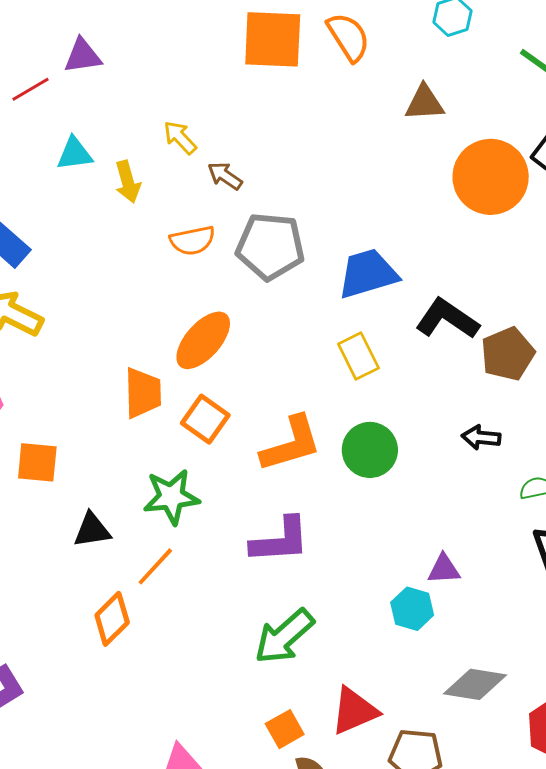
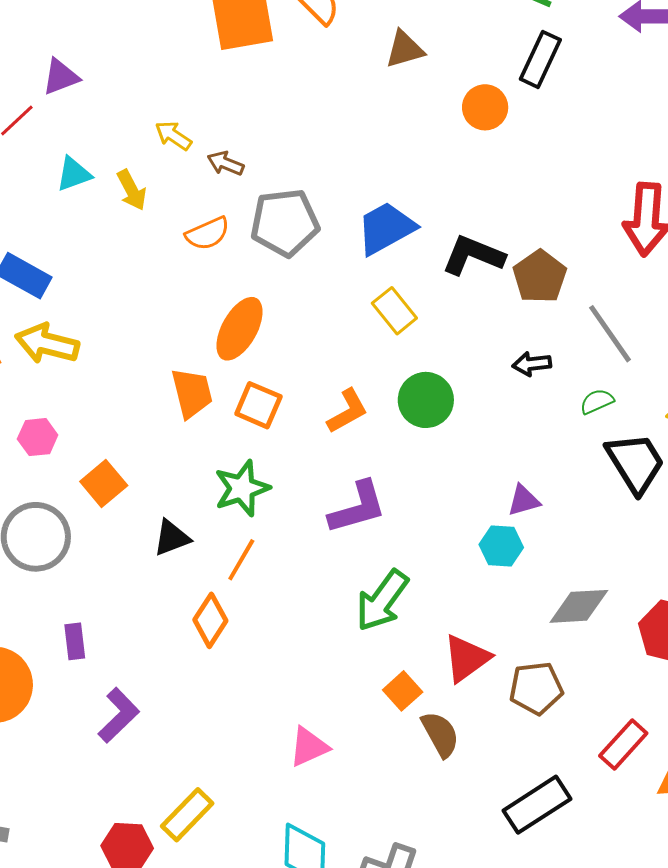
orange circle: (491, 177) -> (485, 107), size x0.6
orange L-shape: (291, 444) -> (348, 411), size x0.7
orange square: (37, 462) -> (104, 484), turned -33

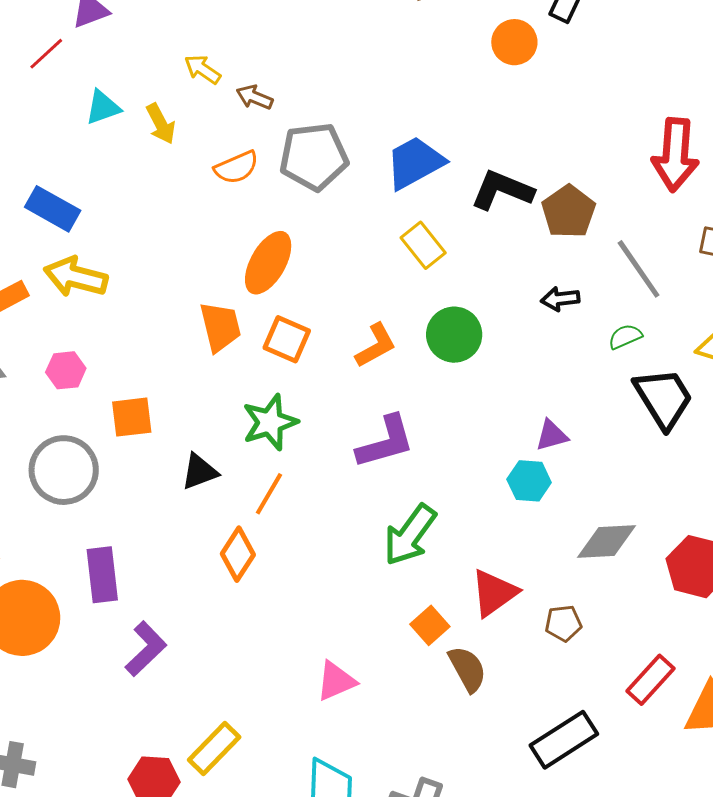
orange square: (104, 484) -> (132, 417), turned 33
purple rectangle: (75, 641) -> (102, 575), size x1.5
brown pentagon: (536, 688) -> (563, 623), size x0.7

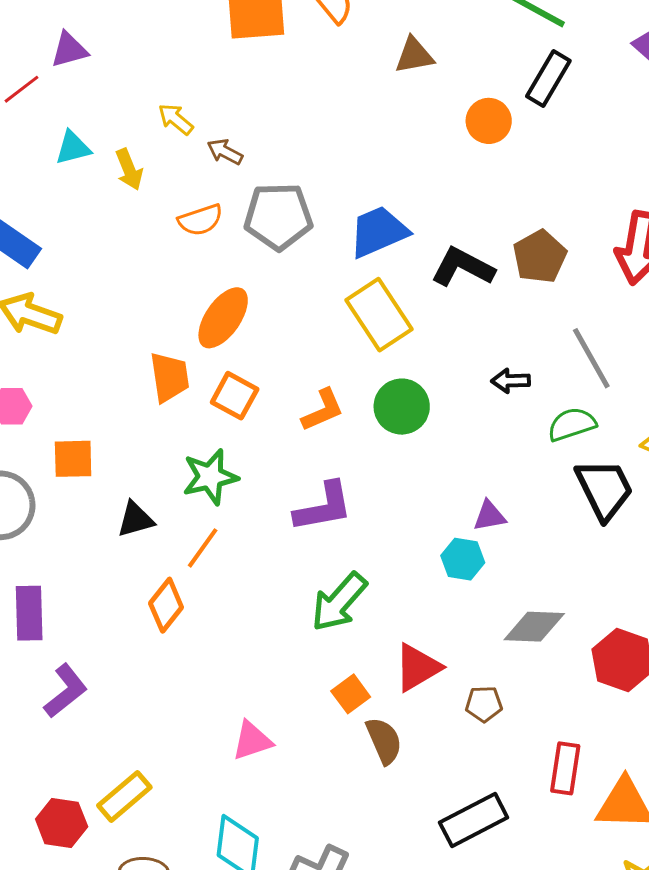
brown pentagon: (569, 212) -> (540, 257), moved
yellow rectangle: (423, 245) -> (379, 315), size x1.5
green semicircle: (625, 337) -> (572, 424), size x1.4
red rectangle: (650, 680) -> (565, 768), turned -39

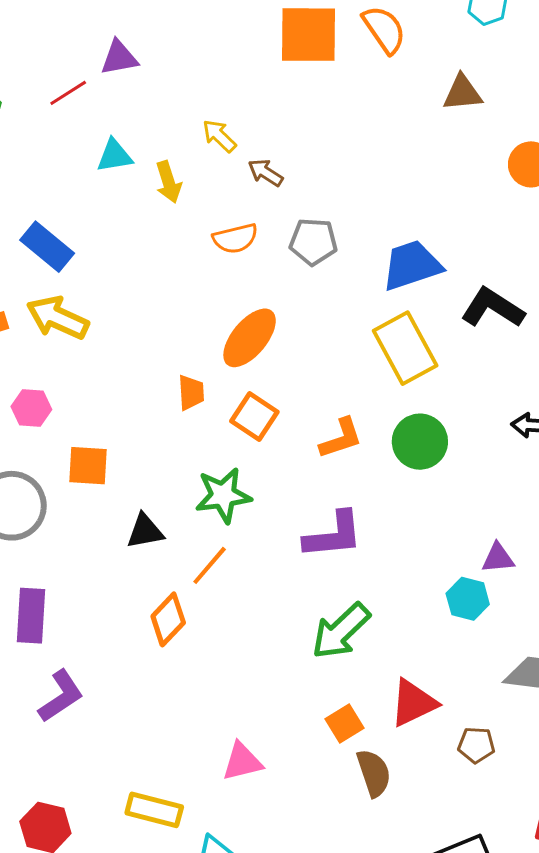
gray pentagon: (278, 216) -> (313, 242), size x0.7
orange trapezoid: (169, 377) -> (191, 392), size x0.7
yellow rectangle: (124, 796) -> (154, 810), moved, turned 50

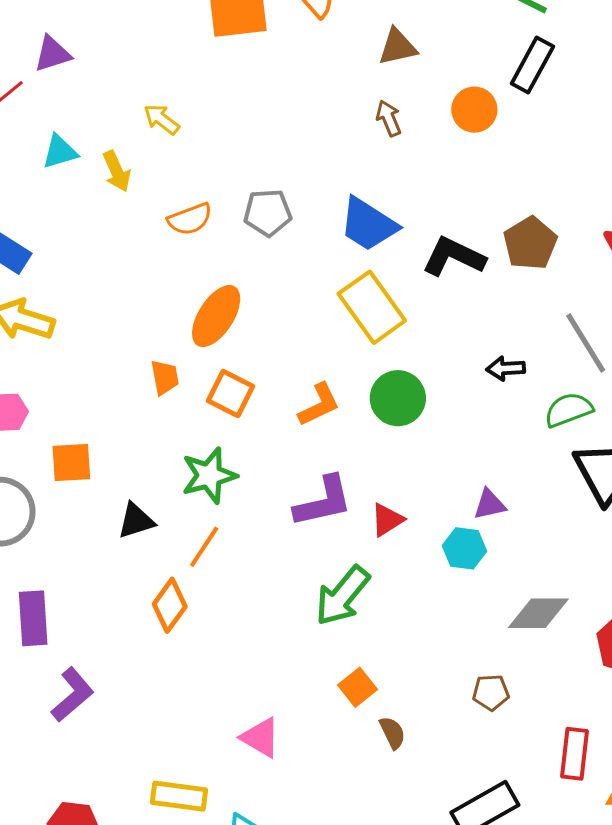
brown arrow: (266, 173) -> (389, 118), moved, turned 42
blue trapezoid: (412, 265) -> (368, 224), turned -122
red triangle: (413, 703) -> (387, 520), moved, size x0.7
pink triangle: (242, 762) -> (261, 738), turned 51
brown semicircle: (374, 773) -> (392, 733), size x0.7

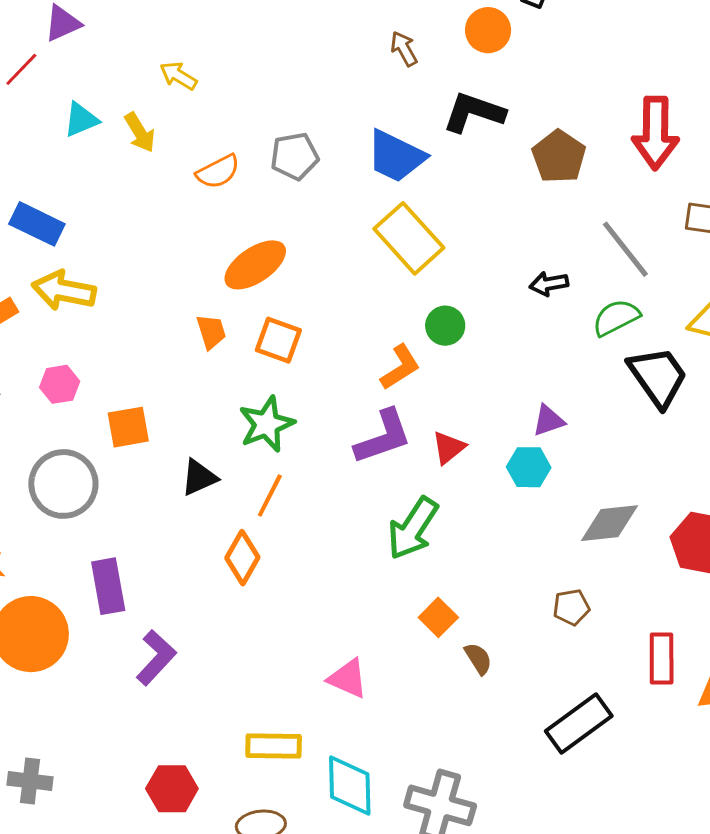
black L-shape: (454, 257) -> (474, 112), moved
orange ellipse: (216, 316) -> (255, 265), turned 30
green circle: (398, 398) -> (445, 326), size x0.7
orange L-shape: (319, 405) -> (400, 367), moved

